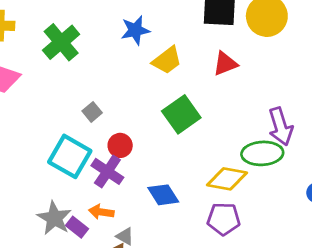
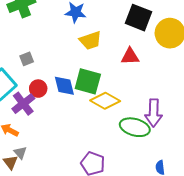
green square: (181, 114) -> (88, 81), turned 32
yellow diamond: (227, 179) -> (105, 101), moved
blue diamond: (163, 195) -> (64, 86), moved

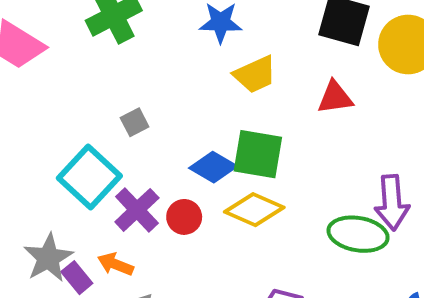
blue diamond: (64, 86) -> (213, 167), turned -40
red circle: (38, 89) -> (184, 217), moved
yellow diamond: (105, 101) -> (254, 210), moved

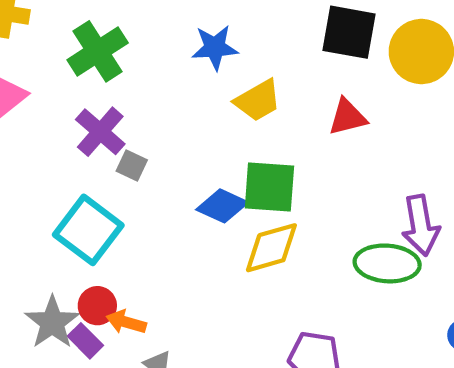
gray square: (135, 122) -> (132, 165), turned -32
purple cross: (137, 210) -> (100, 132), moved
yellow diamond: (254, 210) -> (271, 248), turned -34
red circle: (184, 217) -> (97, 306), moved

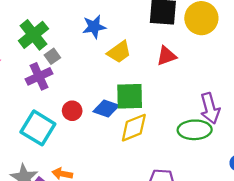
purple cross: (100, 132) -> (39, 76), turned 30
gray square: (132, 165) -> (52, 56), moved, turned 35
red circle: (97, 306) -> (72, 111), moved

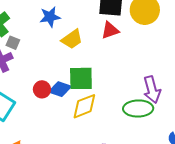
gray square: (52, 56) -> (13, 43), turned -32
red triangle: (166, 56) -> (110, 30), moved
red circle: (72, 111) -> (42, 89), moved

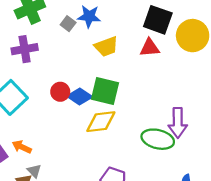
gray square: (13, 43) -> (68, 24), moved

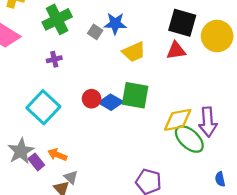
purple cross: (25, 49) -> (54, 59), size x0.6
yellow diamond: (101, 122) -> (178, 120), moved
green ellipse: (158, 139) -> (189, 139), turned 32

